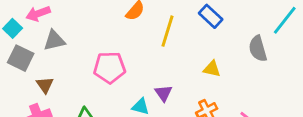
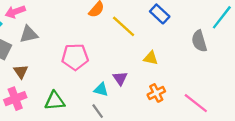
yellow line: (168, 31) -> (124, 26), turned -65
yellow triangle: (212, 69) -> (151, 58), moved

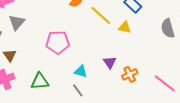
gray triangle: (29, 34) -> (17, 22), turned -36
yellow triangle: (151, 58) -> (125, 27), moved
purple triangle: (120, 78) -> (110, 62), moved

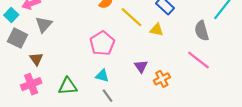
pink pentagon: (58, 42) -> (102, 43), moved, turned -30
cyan triangle: (81, 71) -> (102, 76), moved
pink line: (165, 83) -> (198, 60), moved

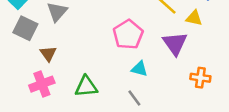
purple triangle: (141, 66) -> (175, 43), moved, size x1.5
cyan triangle: (102, 76) -> (140, 69), moved
orange cross: (162, 79) -> (200, 78), turned 35

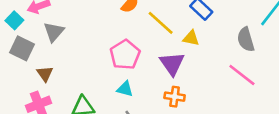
cyan triangle: (140, 69) -> (125, 89), moved
orange cross: (200, 78) -> (175, 97), moved

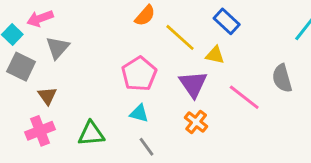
gray semicircle: (246, 39) -> (282, 78), moved
pink line: (242, 75) -> (244, 97), moved
orange cross: (175, 97) -> (196, 122), turned 30

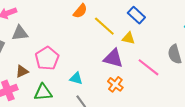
gray triangle: (58, 48) -> (20, 33), turned 42
pink pentagon: (139, 74) -> (47, 58), moved
purple triangle: (193, 84) -> (113, 58), turned -40
brown triangle: (47, 96) -> (22, 71), moved, turned 40

